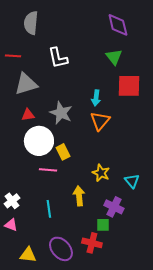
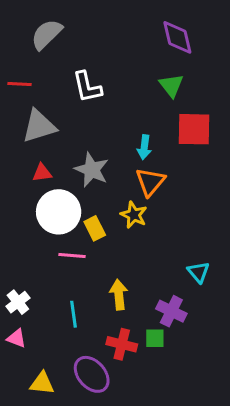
gray semicircle: (31, 23) -> (47, 34), turned 40
yellow star: (101, 173) -> (134, 215), moved
red cross: (92, 243) -> (122, 344), moved

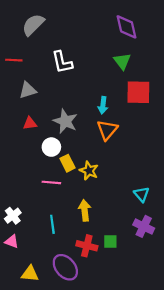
gray triangle: (39, 126) -> (28, 90), size x0.7
white circle: (59, 212) -> (51, 147), moved, size x0.6
yellow star: (134, 215) -> (89, 171), moved
purple cross: (171, 311) -> (144, 226), moved

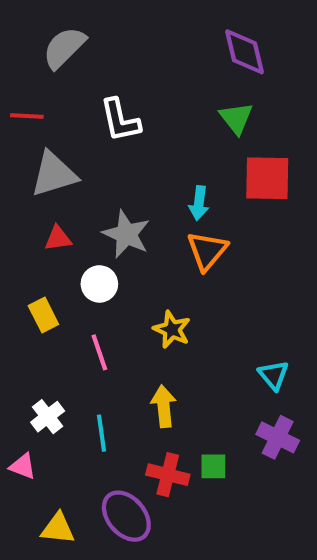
gray triangle: (28, 90) -> (54, 174), size x1.4
yellow rectangle: (67, 163) -> (43, 315), moved
pink line: (51, 182) -> (99, 352), turned 66
white cross: (13, 216) -> (48, 417), moved

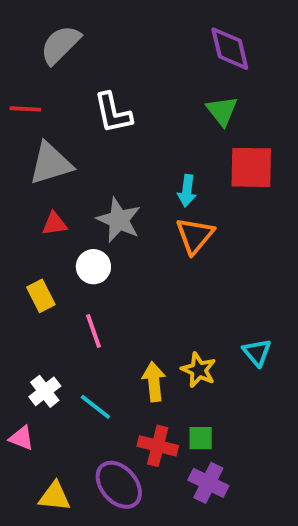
yellow star: (172, 330) -> (199, 370), moved
cyan line: (101, 433) -> (95, 407), turned -44
purple cross: (278, 437) -> (208, 483), moved

